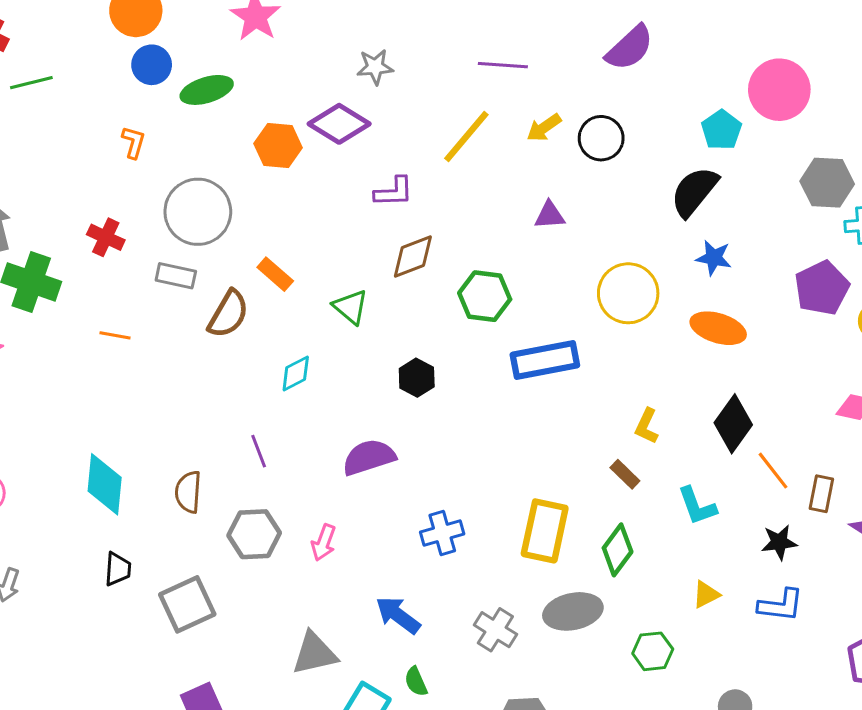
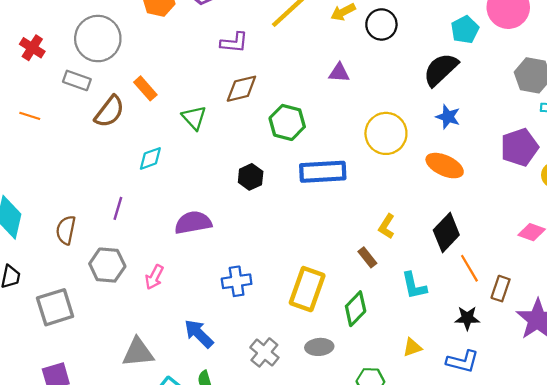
black hexagon: (417, 378) -> (251, 177), moved
purple line: (259, 451) -> (118, 208), turned 30
gray ellipse: (573, 611) -> (319, 347), size x0.7

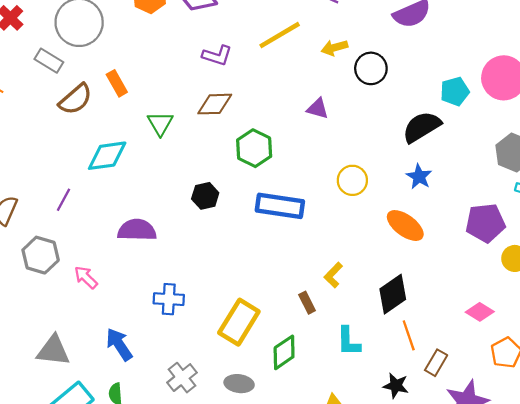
yellow circle: (386, 133) -> (352, 180), size x0.7
cyan diamond: (150, 158) -> (107, 156), size x1.5
pink arrow: (154, 277) -> (86, 277), turned 95

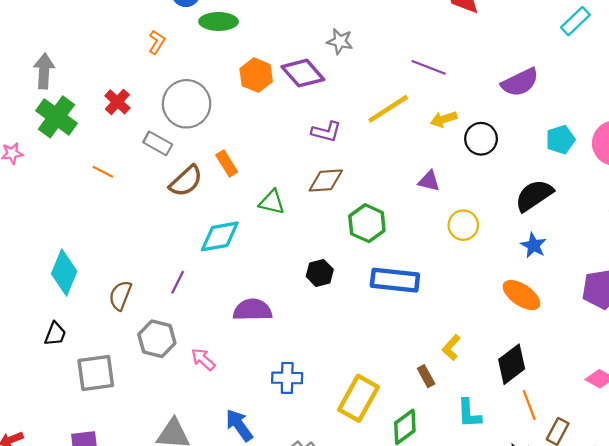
cyan pentagon: (455, 91) -> (560, 140), moved
green triangle: (160, 124) -> (272, 202), turned -44
yellow circle: (352, 180) -> (463, 225), moved

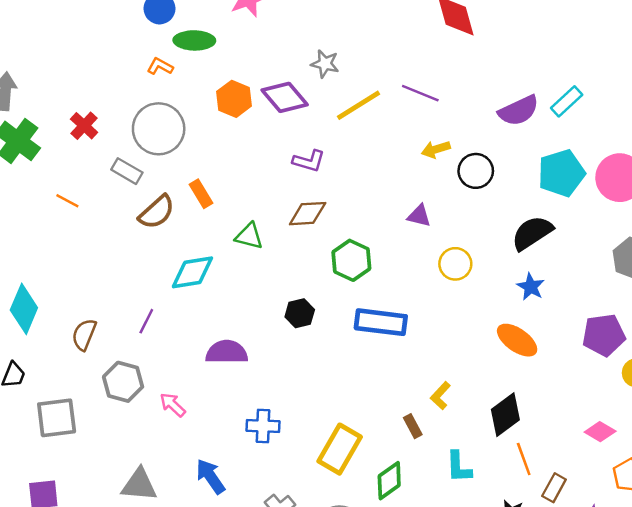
cyan rectangle: (575, 21) -> (567, 101), moved
orange L-shape: (157, 42) -> (160, 66), moved, turned -95
yellow line: (388, 109) -> (358, 105), moved
cyan pentagon: (560, 140) -> (561, 173), size x1.5

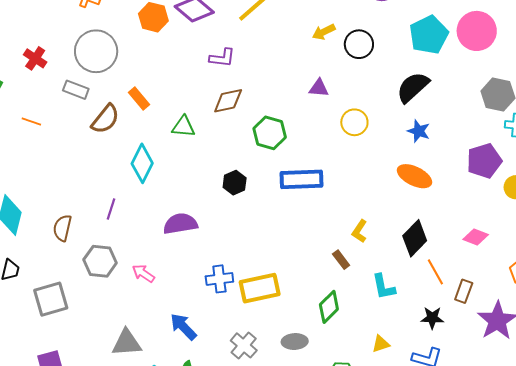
cyan diamond: (192, 272) -> (142, 163), turned -45
pink diamond: (600, 432) -> (476, 237), moved
yellow rectangle: (340, 449) -> (260, 288), moved, turned 57

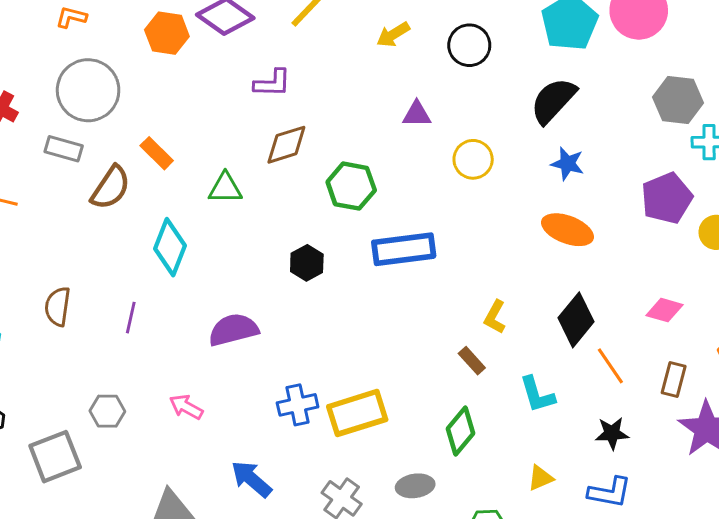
yellow arrow: (324, 32) -> (393, 35), moved
brown semicircle: (62, 228) -> (58, 307), moved
gray hexagon: (100, 261) -> (107, 411), moved, size x0.7
brown rectangle: (464, 291) -> (674, 379), moved

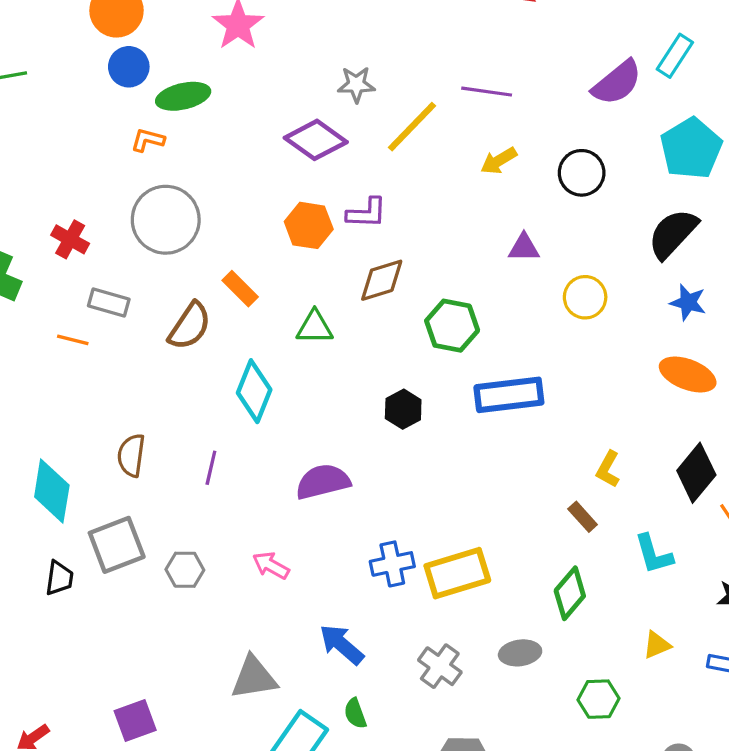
orange hexagon: (167, 33) -> (309, 225), moved
gray rectangle: (64, 149) -> (109, 302), moved
gray square: (55, 457) -> (117, 545), moved

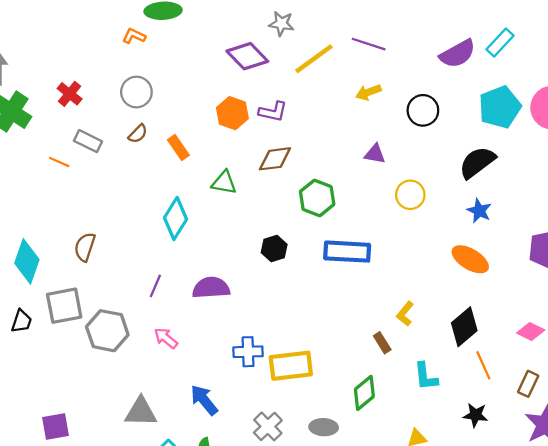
gray circle: (166, 220) -> (136, 92), size x0.7
brown semicircle: (190, 326) -> (138, 134), moved, size x0.6
purple line: (211, 468) -> (155, 286), moved
gray hexagon: (185, 570) -> (107, 331), size x1.6

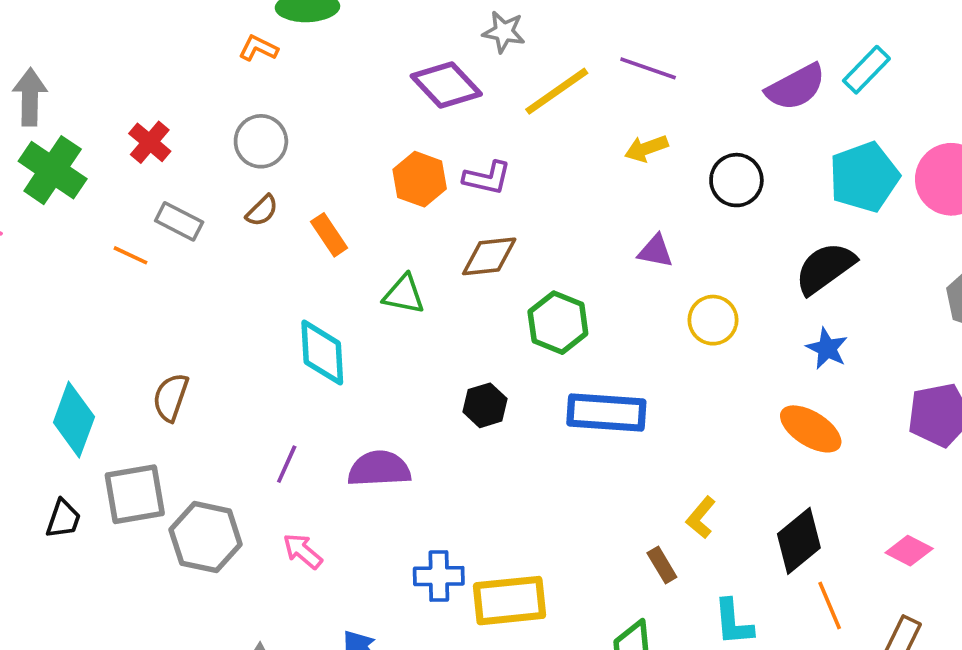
cyan diamond: (176, 218) -> (322, 353), turned -36

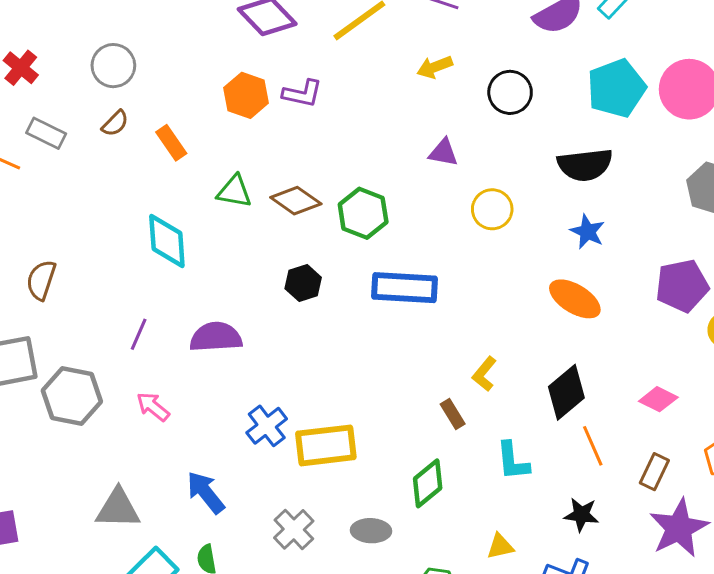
brown diamond: (489, 256) -> (296, 201), moved, turned 42
black semicircle: (825, 268) -> (585, 165), turned -150
blue cross: (439, 576) -> (267, 426), turned -36

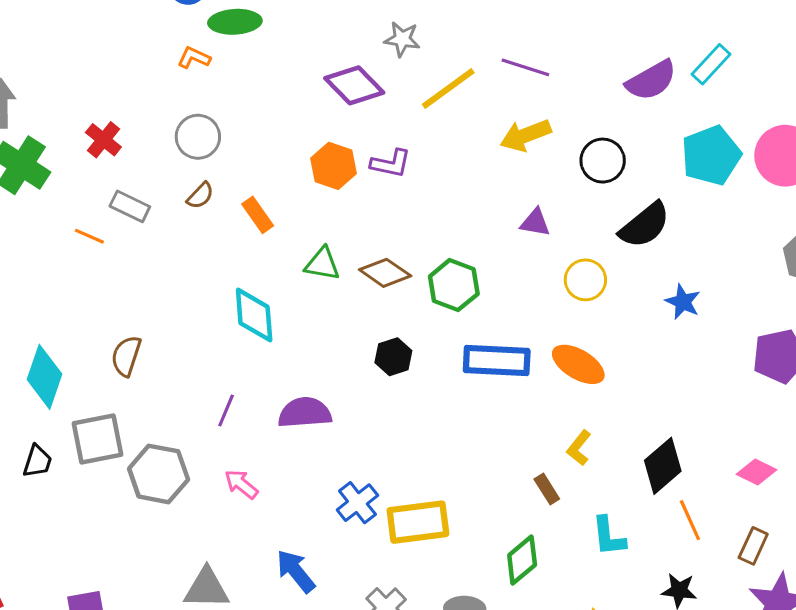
yellow arrow: (435, 67) -> (526, 135), size x1.4
black semicircle: (585, 165) -> (645, 225), moved, turned -32
orange ellipse: (575, 299) -> (578, 364), moved

